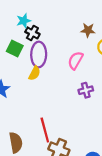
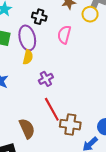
black cross: (32, 33) -> (39, 17), moved
purple cross: (86, 90) -> (46, 79), moved

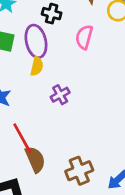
red line: (52, 109) -> (22, 138), moved
brown cross: (70, 125) -> (79, 171), moved, turned -30

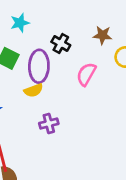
yellow semicircle: (37, 66) -> (34, 90), turned 42

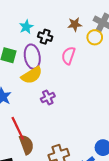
cyan star: (20, 23) -> (26, 27), moved
yellow semicircle: (34, 90) -> (32, 75), size x1.5

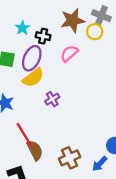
brown star: (75, 24) -> (73, 20), size x1.6
pink semicircle: (68, 56) -> (69, 53), turned 36
purple ellipse: (32, 57) -> (32, 58), turned 40

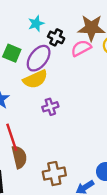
pink semicircle: (69, 53) -> (81, 48), moved

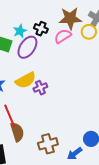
cyan star: (36, 24) -> (20, 31), moved
yellow semicircle: (35, 79) -> (26, 80), moved

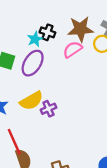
black cross: (41, 29) -> (47, 32), moved
cyan star: (20, 31) -> (35, 39), moved

